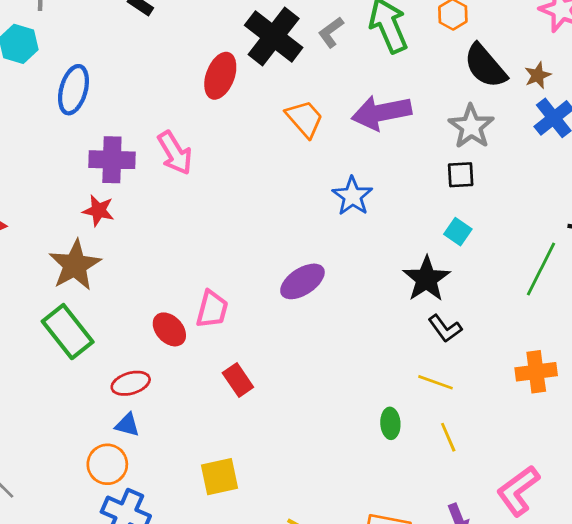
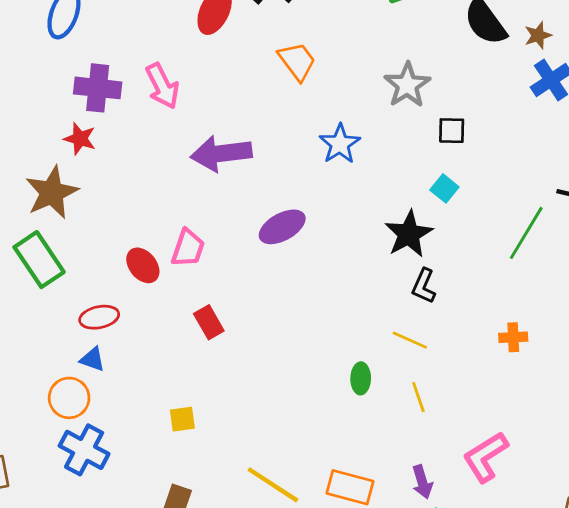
purple arrow: (381, 113) -> (221, 153), moved
gray star: (471, 127) -> (407, 85), moved
black L-shape: (445, 328) -> (424, 286), turned 56
orange cross: (536, 372) -> (513, 337), size x0.7
yellow square: (219, 477) -> (182, 419), size x0.7

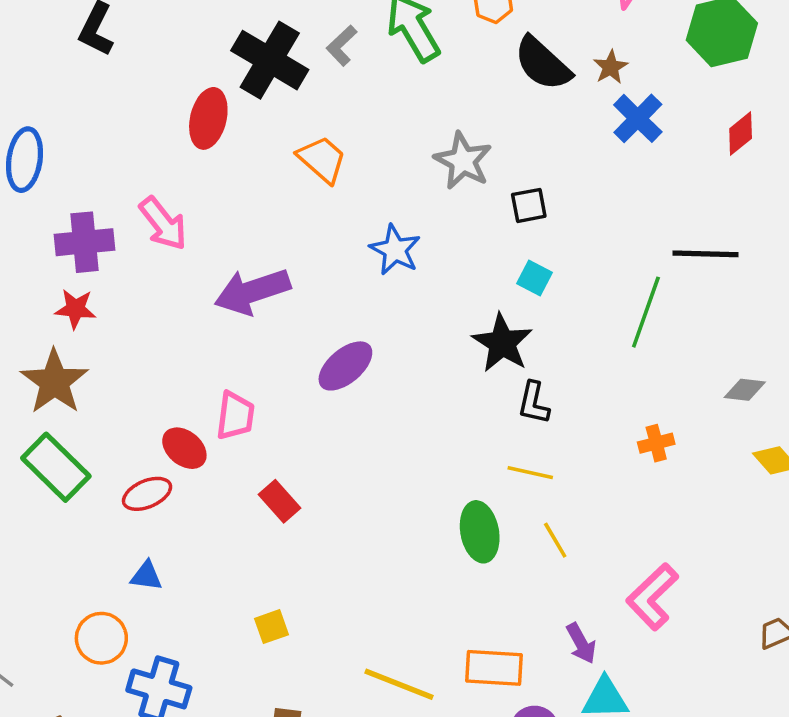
red ellipse: (99, 317) -> (147, 494), moved
green ellipse: (361, 378) -> (480, 532), size x1.5
orange circle: (69, 398) -> (101, 638), moved

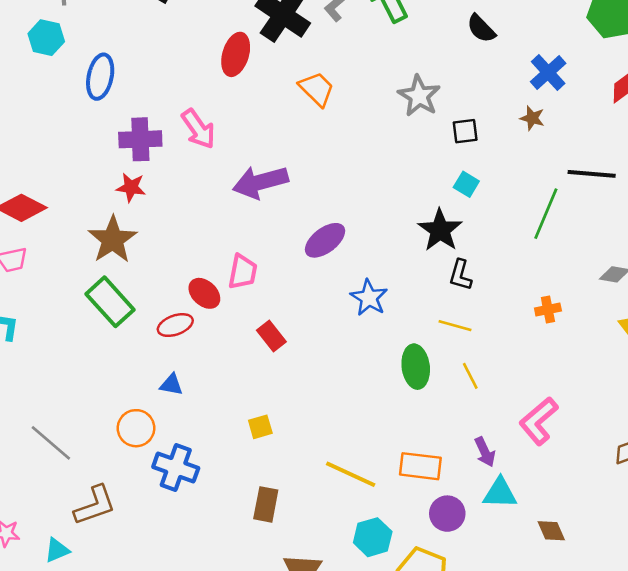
black semicircle: (543, 64) -> (481, 29), size x0.7
brown star: (611, 67) -> (532, 118), moved, turned -30
blue star: (395, 250) -> (369, 298), moved

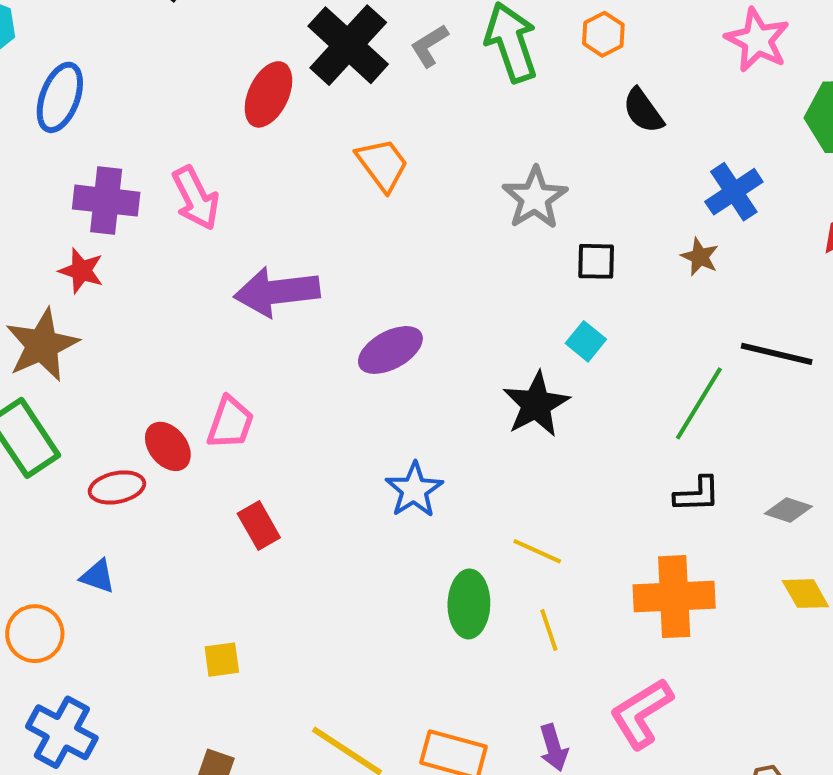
purple ellipse: (325, 240) -> (390, 350), moved
black L-shape: (460, 275) -> (697, 494), moved, turned -116
orange cross: (548, 309) -> (674, 597), moved, size x2.0
blue cross: (176, 467) -> (62, 732), moved

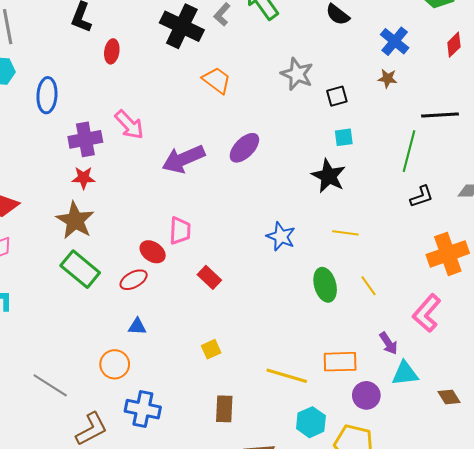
red ellipse: (268, 94) -> (112, 51), moved, size x0.7
cyan square: (586, 341) -> (344, 137), turned -30
purple ellipse: (390, 350) -> (244, 148), moved
yellow line: (537, 551) -> (345, 233), moved
orange cross: (674, 597) -> (448, 254), moved

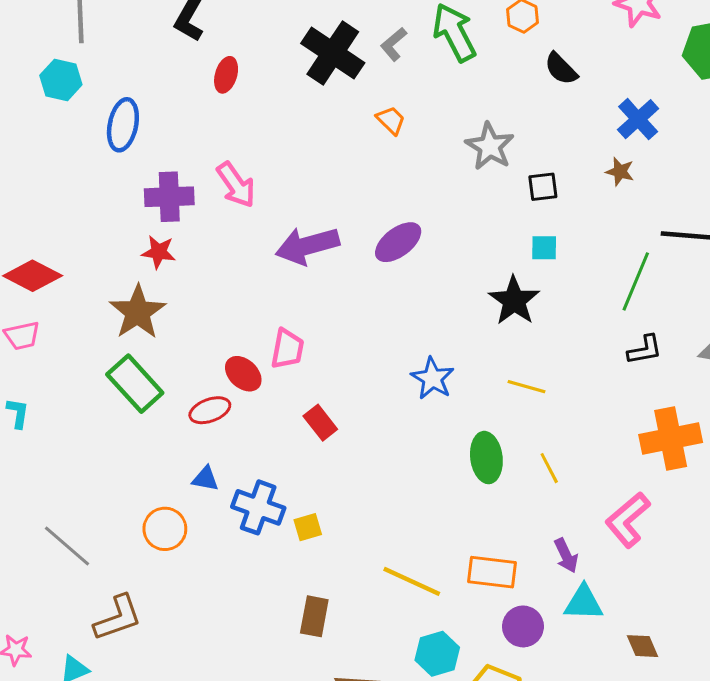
orange trapezoid: (217, 80) -> (391, 120), moved, size x0.7
blue cross: (143, 409) -> (258, 507), moved

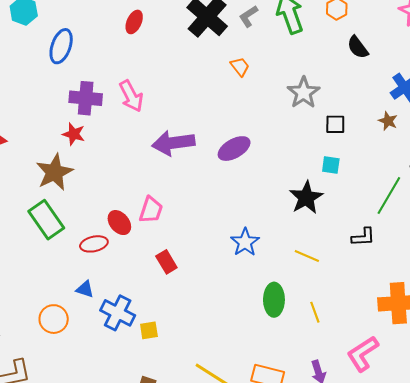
black L-shape: (645, 350) -> (363, 237), moved

